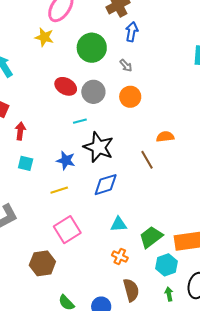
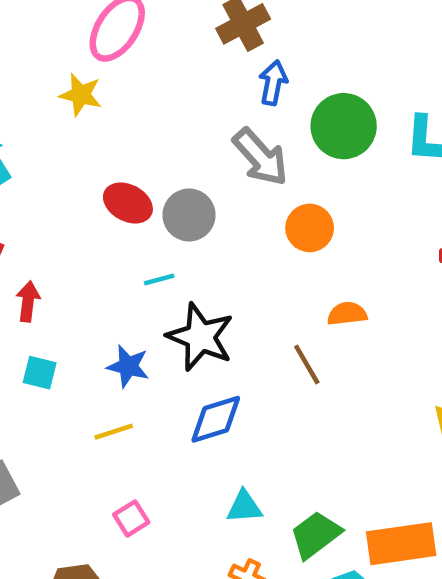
green circle: (92, 48) -> (344, 126), moved
gray arrow: (126, 65) -> (260, 157), size x2.0
orange circle: (130, 97) -> (310, 228), moved
pink square: (67, 230) -> (131, 518), size x0.6

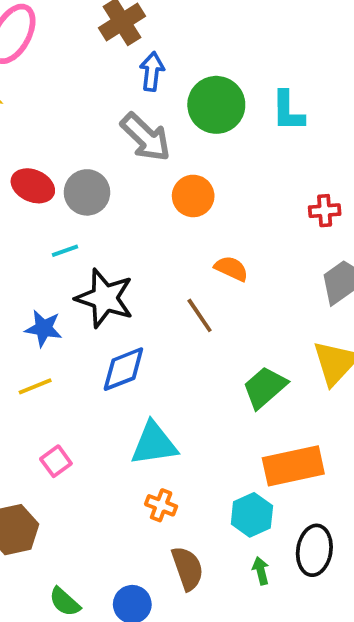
orange semicircle: (347, 314) -> (231, 268), turned 36
cyan triangle: (244, 507) -> (154, 444), size x1.5
green trapezoid: (316, 535) -> (265, 387), moved

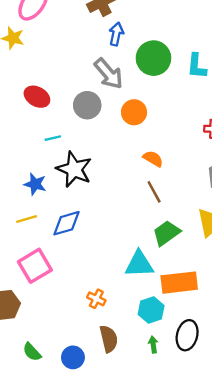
gray circle: (87, 192) -> (87, 105), moved
brown line: (200, 315) -> (154, 192), moved
blue diamond: (123, 369) -> (66, 223), moved
cyan triangle: (154, 444) -> (139, 264), moved
pink square: (56, 461) -> (35, 266), size x1.8

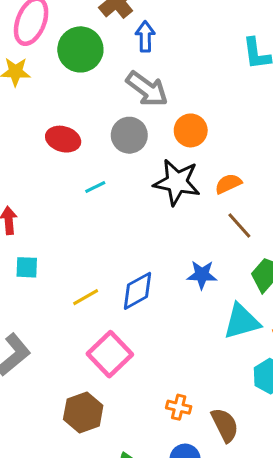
green circle: (153, 58) -> (80, 49), moved
orange semicircle: (153, 159) -> (228, 184), turned -42
black star: (74, 169) -> (177, 182), moved
blue star: (35, 184) -> (202, 275), moved
orange cross: (96, 299) -> (179, 407), moved

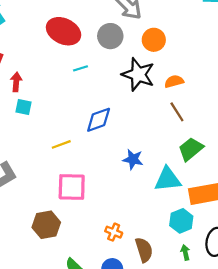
red ellipse: (63, 139) -> (64, 31), size x1.4
cyan square: (27, 267) -> (24, 107), moved
blue star: (202, 275) -> (133, 159), moved
blue diamond: (138, 291) -> (99, 120), moved
pink square: (110, 354) -> (72, 187), turned 36

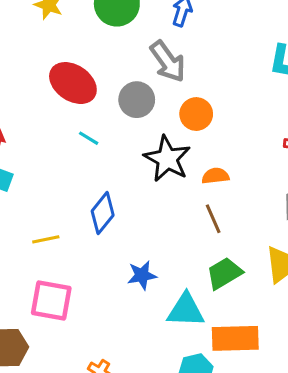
cyan line: (81, 68) -> (89, 138), turned 40
blue diamond: (99, 120) -> (103, 213), turned -40
blue star: (133, 159) -> (142, 275), turned -30

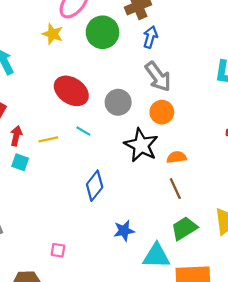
gray arrow: (168, 61) -> (158, 77), moved
yellow line: (46, 239) -> (48, 139), moved
pink square: (51, 301) -> (58, 250), size x0.5

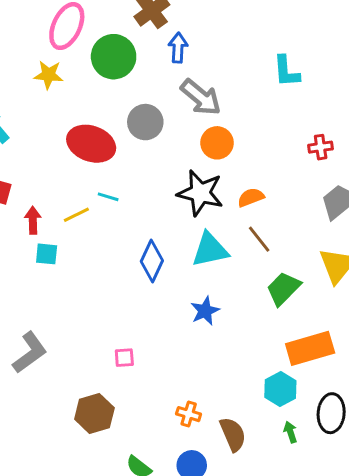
gray circle: (118, 102) -> (145, 122), moved
cyan line: (83, 131) -> (108, 197), moved
cyan triangle: (156, 256) -> (210, 250), moved

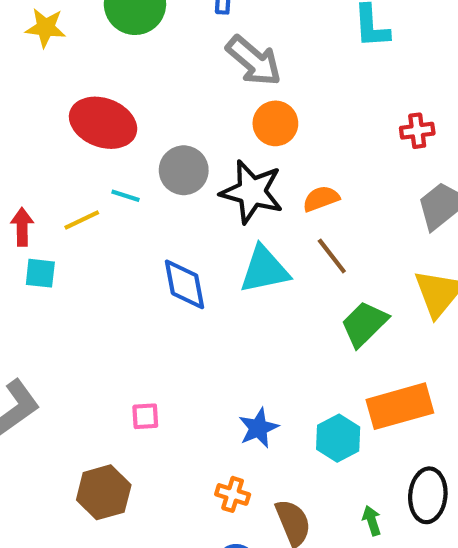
gray circle: (145, 122) -> (184, 170), moved
blue diamond: (152, 261) -> (185, 284), turned -36
blue star: (205, 311) -> (258, 428), moved
cyan hexagon: (280, 389) -> (338, 438), moved

